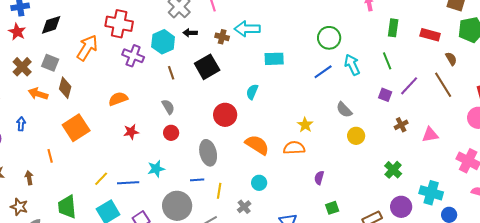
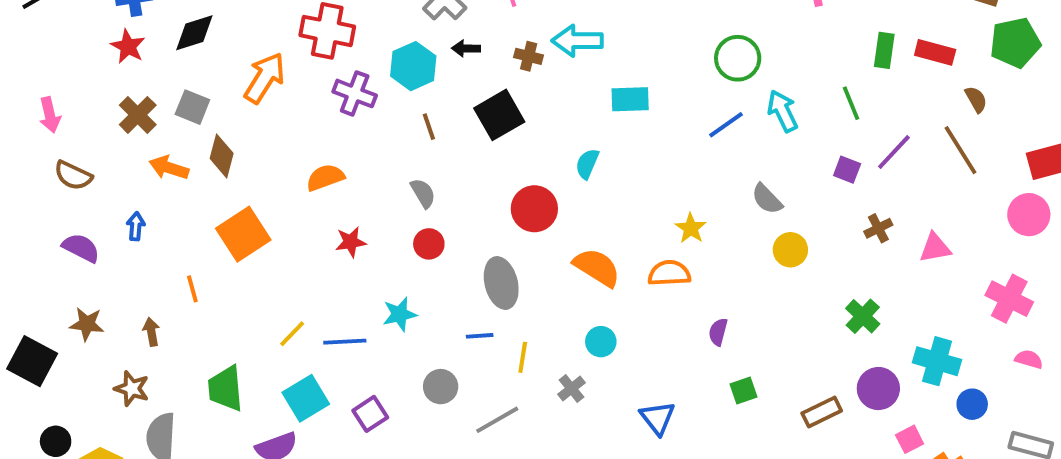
green rectangle: (393, 28) -> (884, 50), moved
gray circle: (177, 206) -> (441, 387), size x0.6

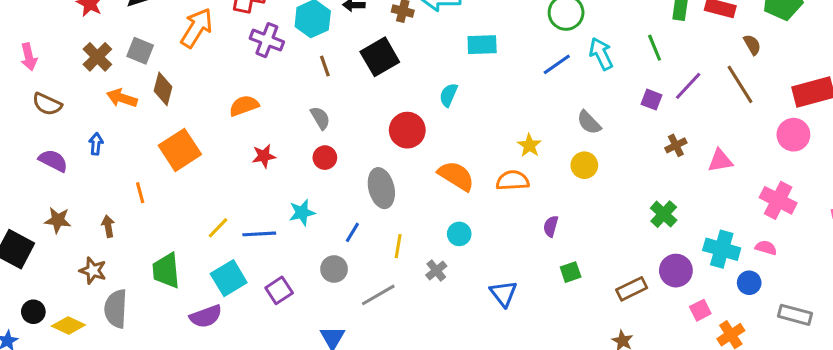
yellow circle: (790, 250) -> (584, 165), moved
blue line: (480, 336) -> (352, 232), moved, turned -55
pink semicircle: (1029, 359) -> (766, 248), moved

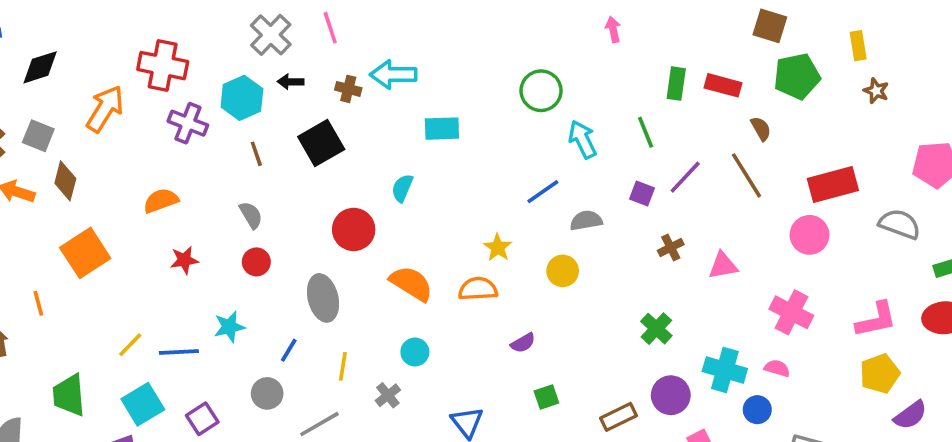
blue line: (557, 64) -> (543, 192), moved
gray semicircle: (589, 122) -> (586, 220), moved, turned 124
purple semicircle: (551, 226) -> (523, 343), turned -135

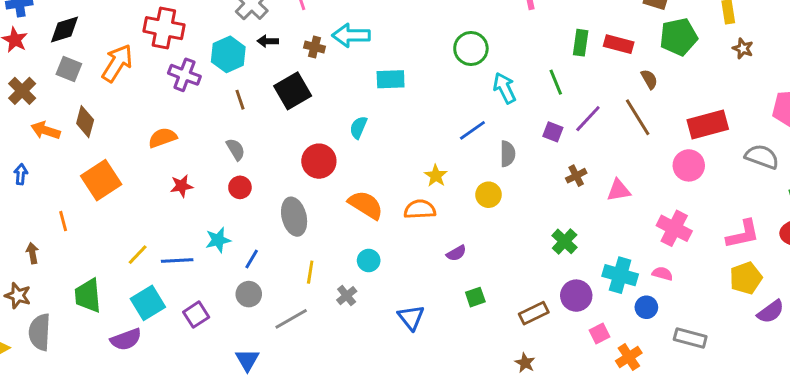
gray square: (38, 136) -> (69, 69), moved
gray semicircle: (586, 220) -> (508, 154), turned 100
blue line: (289, 350) -> (252, 259), moved

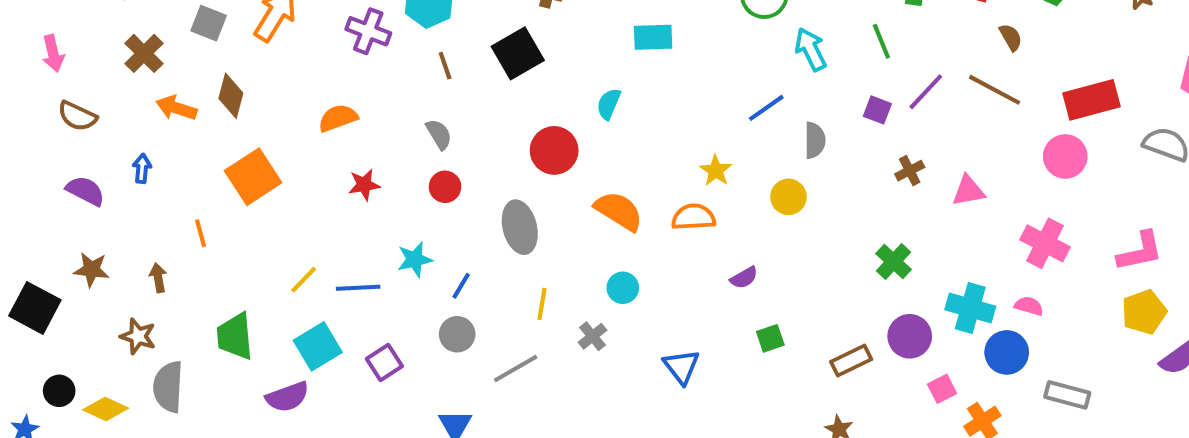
brown line: (638, 117) -> (995, 90), turned -30
blue circle: (646, 307) -> (1007, 352), size x1.4

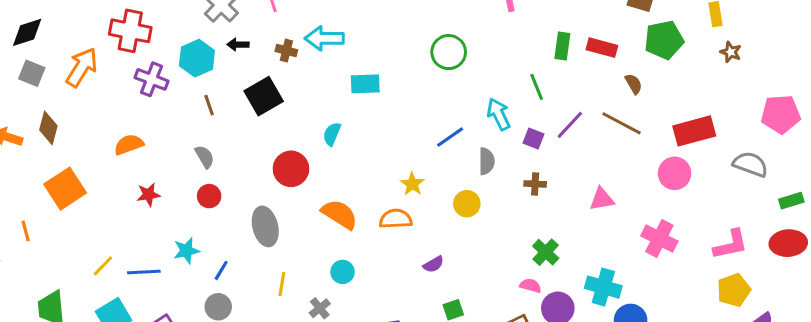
cyan arrow: (811, 49) -> (499, 114), moved
brown cross: (910, 171) -> (535, 184), moved, turned 30
pink semicircle: (1029, 306) -> (531, 286), moved

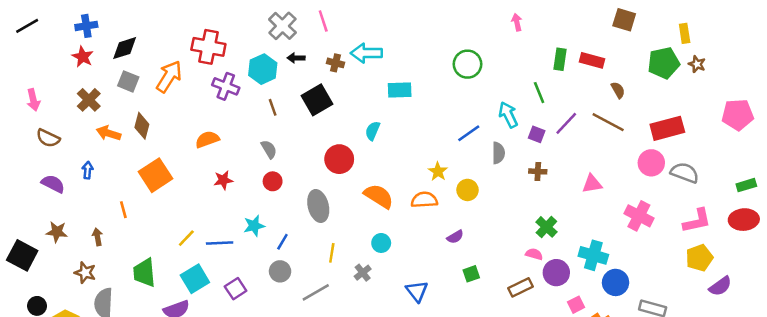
green pentagon: (664, 40) -> (664, 63), moved
gray semicircle: (750, 164) -> (685, 173), moved
yellow circle: (467, 204) -> (468, 190), moved

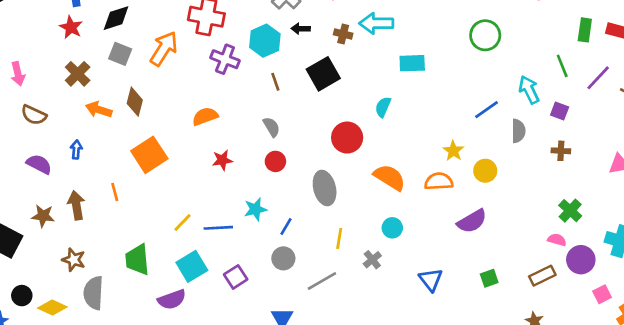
purple line: (566, 123) -> (598, 78), moved
brown arrow: (97, 237) -> (76, 205), moved, size x1.5
purple semicircle: (455, 237) -> (472, 221), size x1.6
green square: (471, 274) -> (489, 278), moved

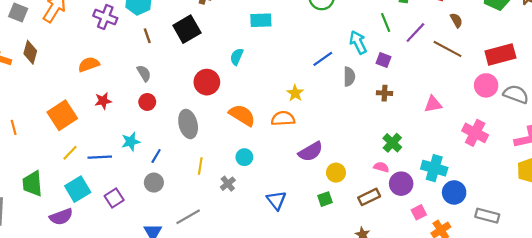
orange square: (149, 155) -> (62, 115), moved
yellow circle: (485, 171) -> (336, 173), moved
gray line: (322, 281) -> (188, 217), moved

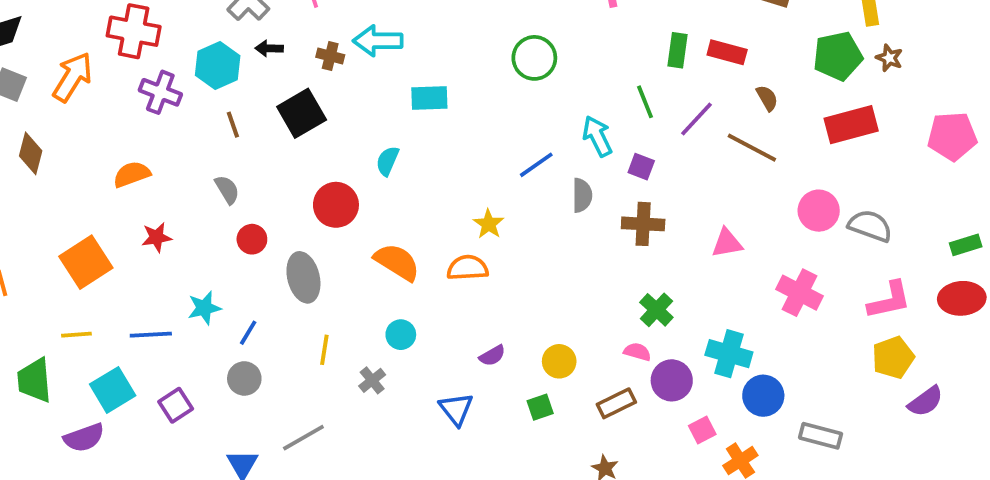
red rectangle: (500, 54) -> (851, 125), moved
brown cross: (385, 93) -> (643, 224), size x1.5
red circle: (147, 102) -> (252, 239), moved
purple semicircle: (311, 152) -> (492, 356), moved, size x0.6
yellow line: (70, 153) -> (76, 335), moved, turned 42

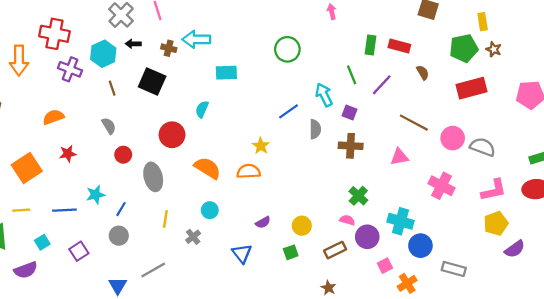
orange arrow: (73, 77) -> (19, 60), turned 148
black square: (302, 113) -> (152, 82), turned -36
brown line: (752, 148) -> (414, 123), moved
cyan square: (113, 390) -> (42, 242), size x0.6

